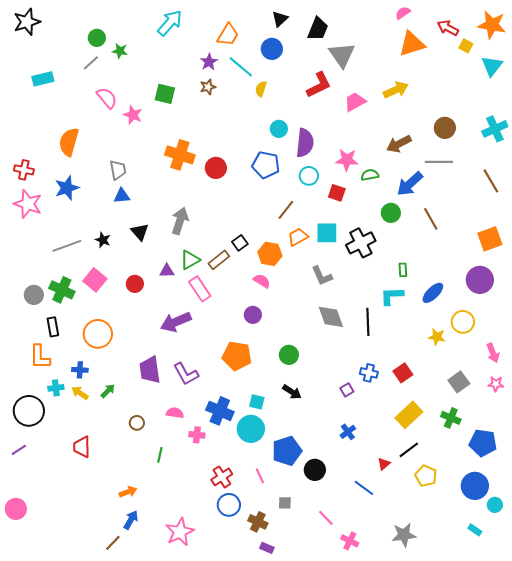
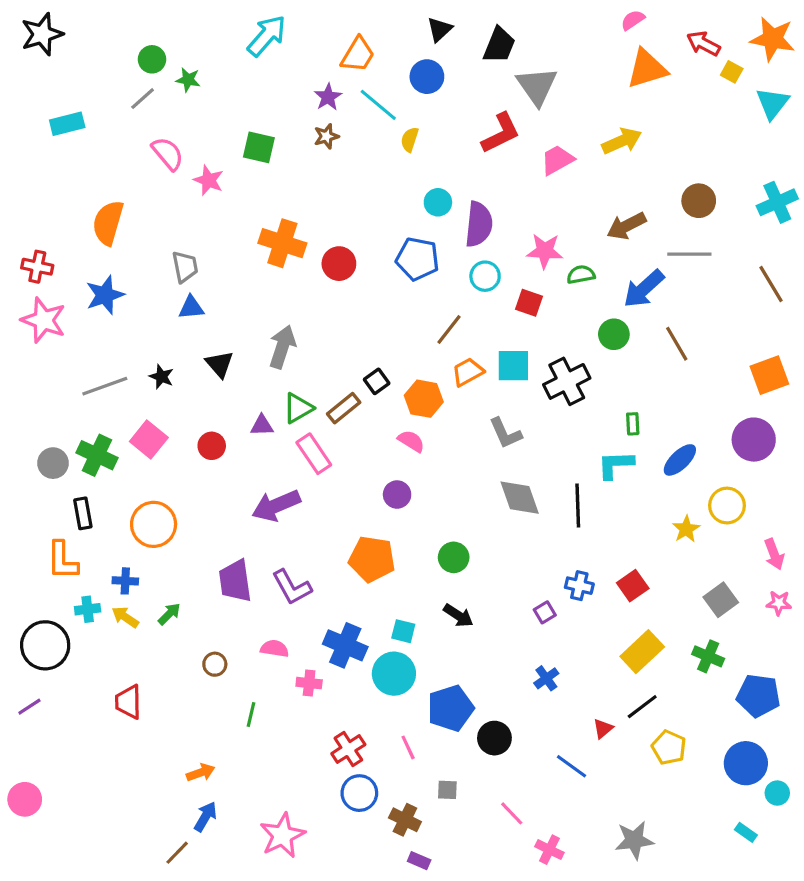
yellow star: (437, 337) -> (686, 529), turned 30

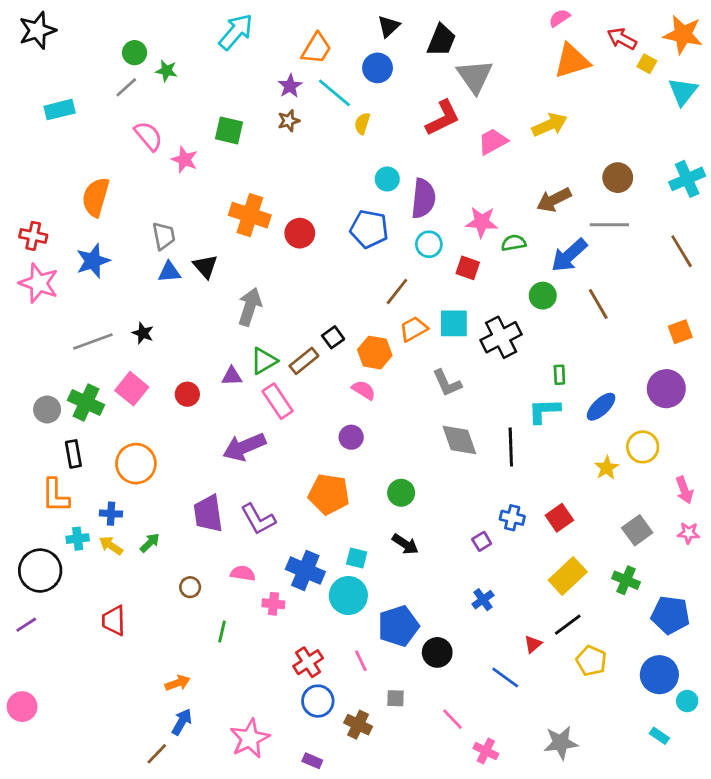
black triangle: (220, 364) -> (205, 266), moved
orange square: (769, 375) -> (680, 332), size x0.7
purple rectangle: (419, 861) -> (312, 761), moved

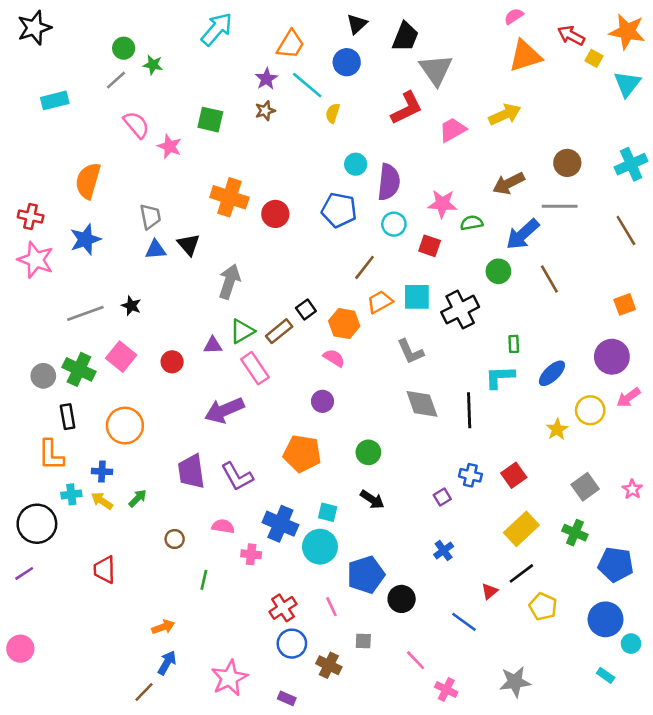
pink arrow: (684, 490) -> (628, 398), moved, turned 75
pink star: (689, 533) -> (632, 489), turned 30

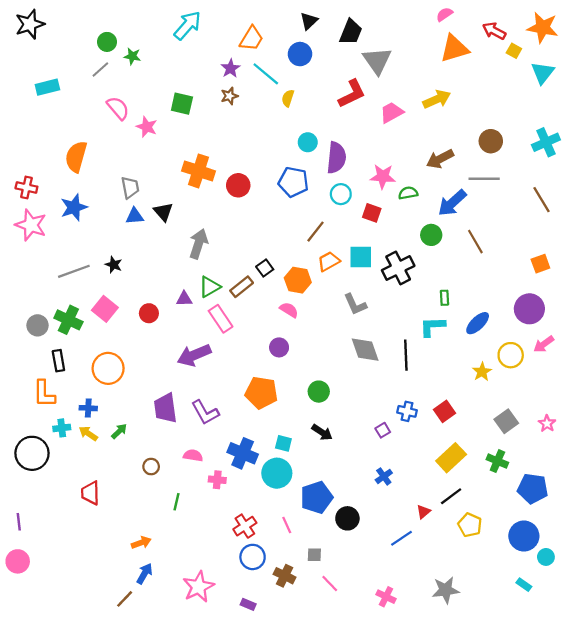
purple line: (24, 573) -> (19, 522), moved, turned -63
blue line: (464, 622) -> (401, 538), turned -70
pink line: (416, 660) -> (330, 583), moved

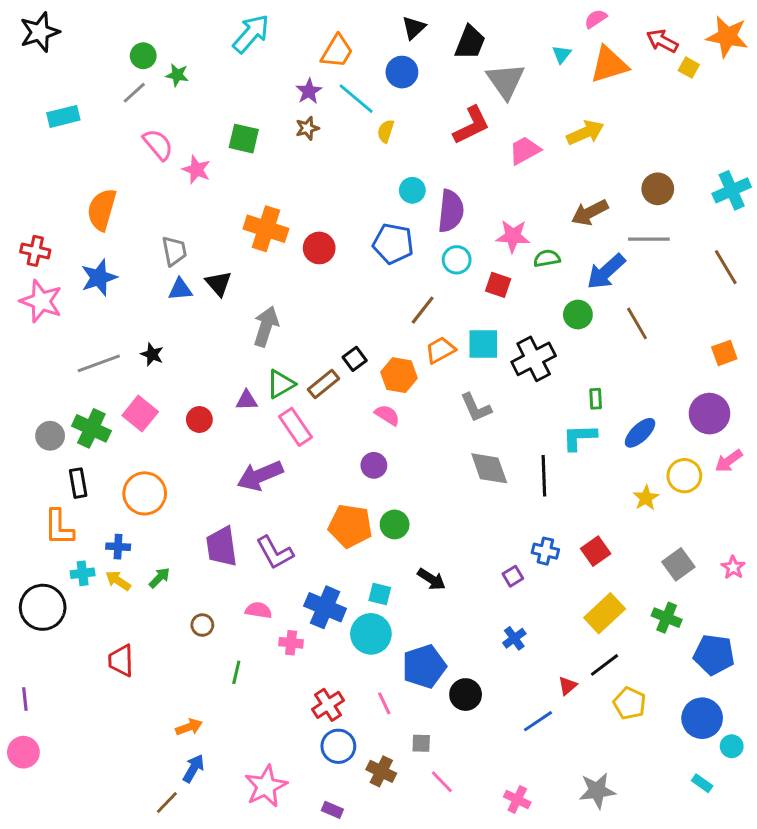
cyan triangle: (543, 73) -> (562, 54), moved, size x0.6
green circle: (319, 392) -> (395, 524), moved

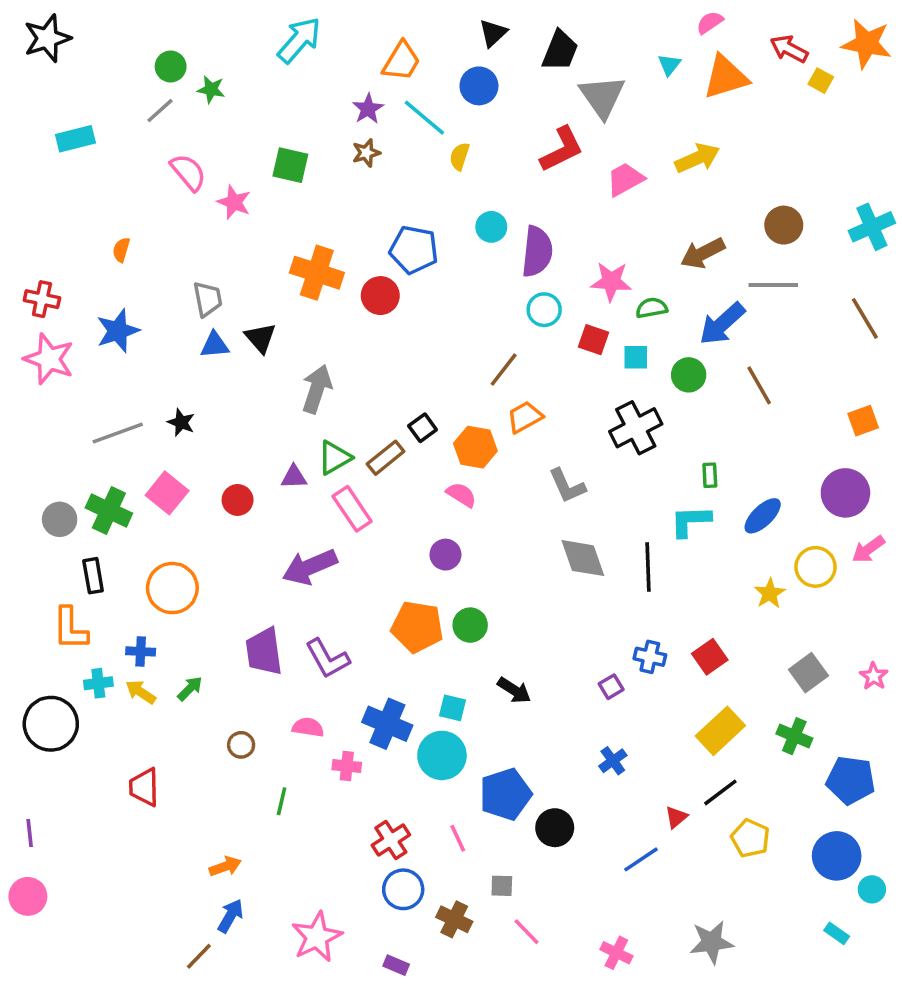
orange semicircle: (102, 210) -> (121, 250), size x0.5
blue pentagon: (393, 244) -> (414, 250), moved
cyan square: (483, 344) -> (636, 357), moved, size x0.7

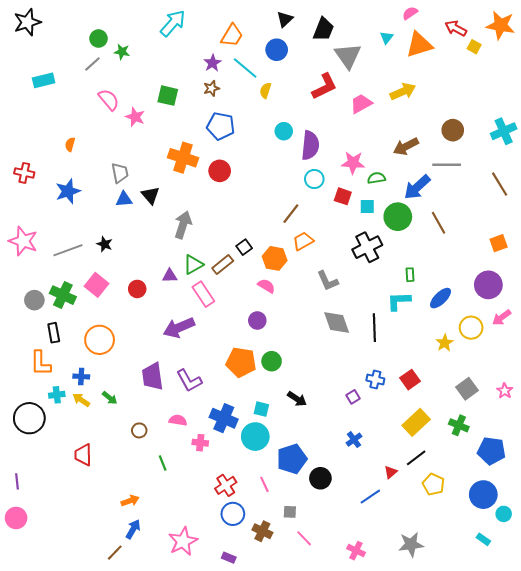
blue pentagon: (414, 250) -> (221, 126), moved
pink star: (49, 359) -> (23, 241), moved
green circle: (689, 375) -> (398, 217), size x1.4
green arrow: (190, 688) -> (110, 398), turned 84
green line: (282, 801) -> (163, 463), turned -35

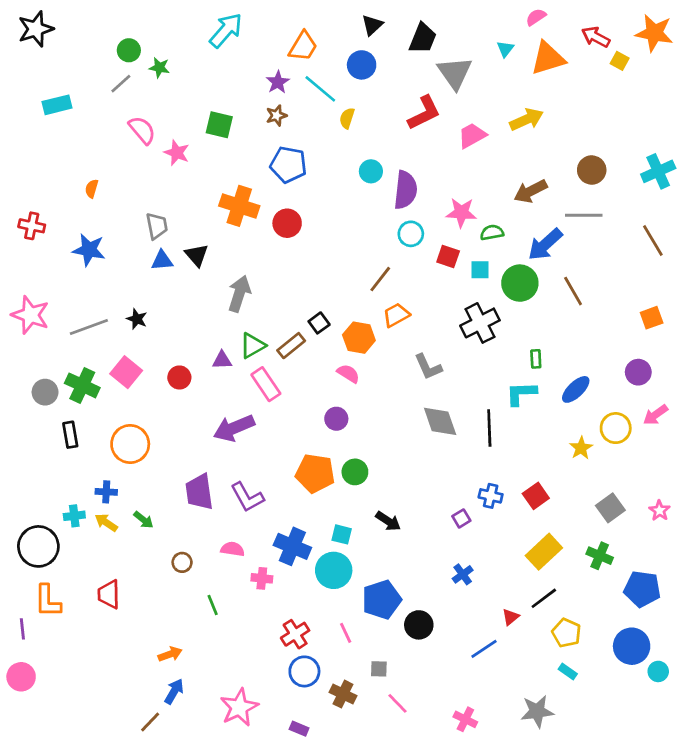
blue star: (68, 191) -> (89, 250), turned 30
purple circle: (488, 285) -> (638, 372), size x0.7
orange L-shape: (40, 363) -> (48, 601), moved
cyan rectangle: (483, 539) -> (568, 671), moved

